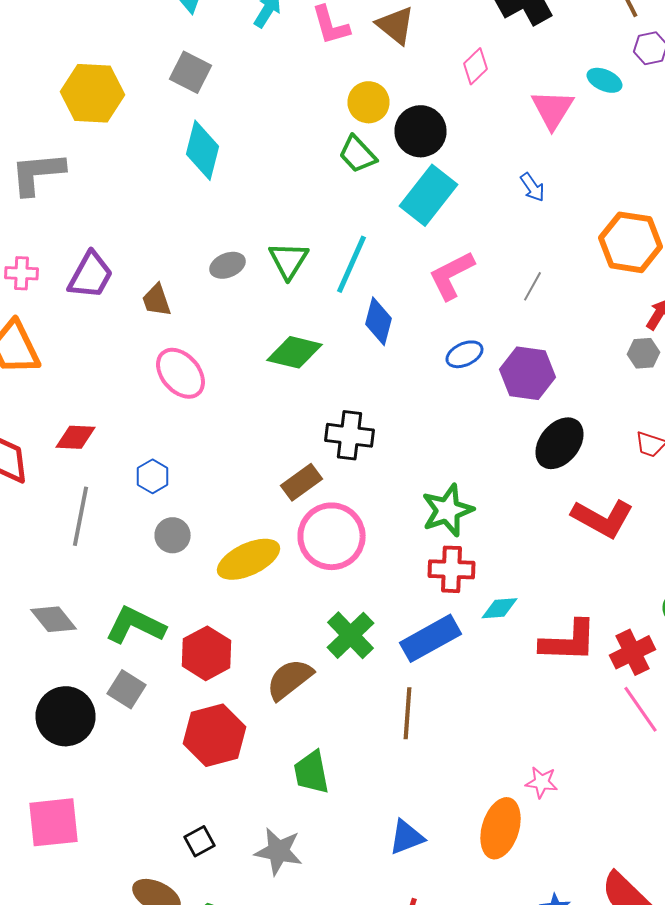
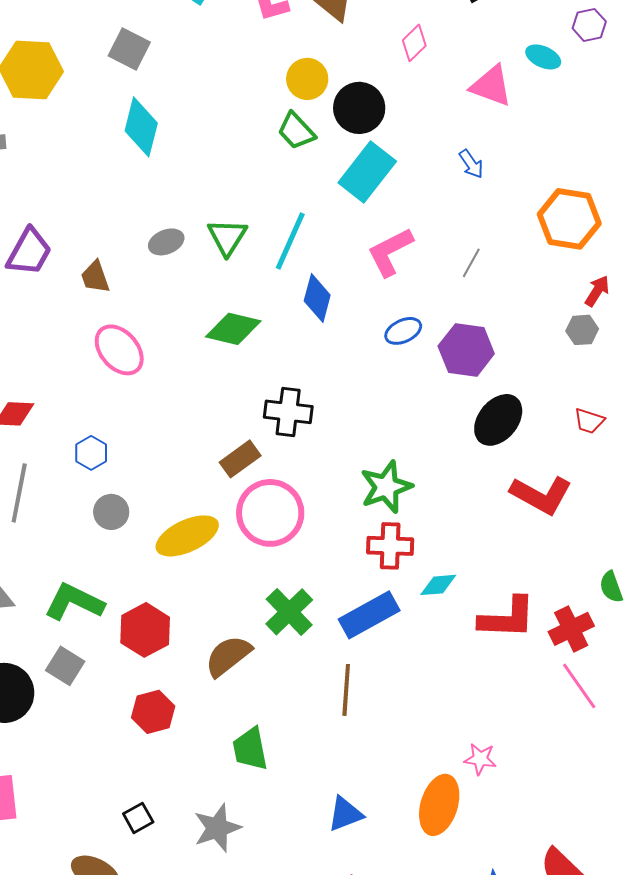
pink triangle: (552, 109) -> (491, 86), turned -42
red hexagon: (214, 735) -> (153, 712), size x0.7
gray star: (278, 851) -> (217, 828), turned -30

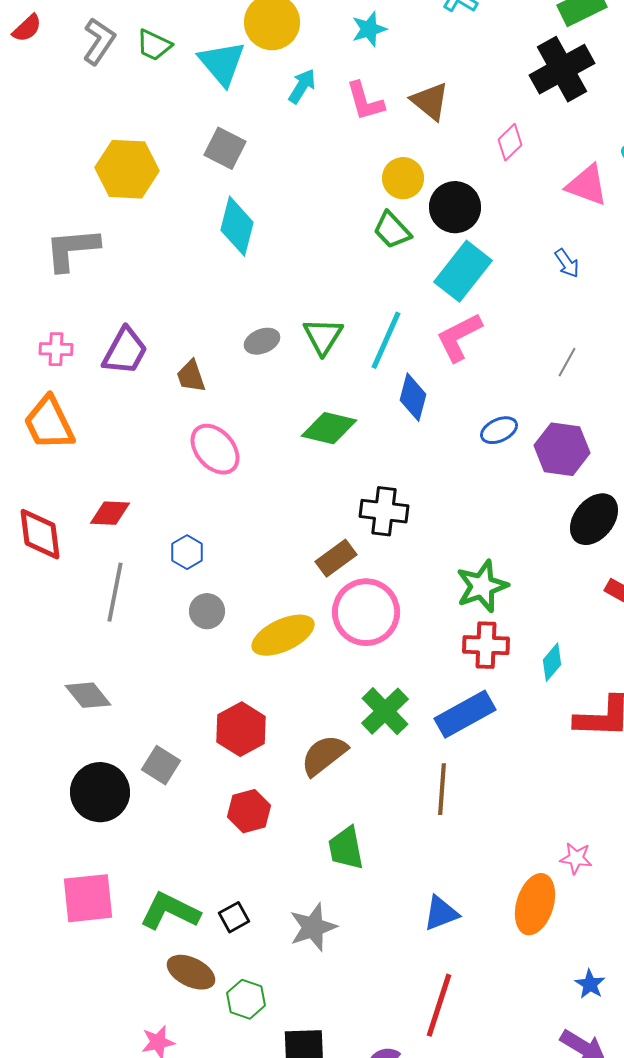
pink L-shape: (390, 252) -> (459, 337), moved
cyan diamond: (438, 585) -> (552, 662), moved, turned -45
green L-shape: (74, 602) -> (170, 911), moved

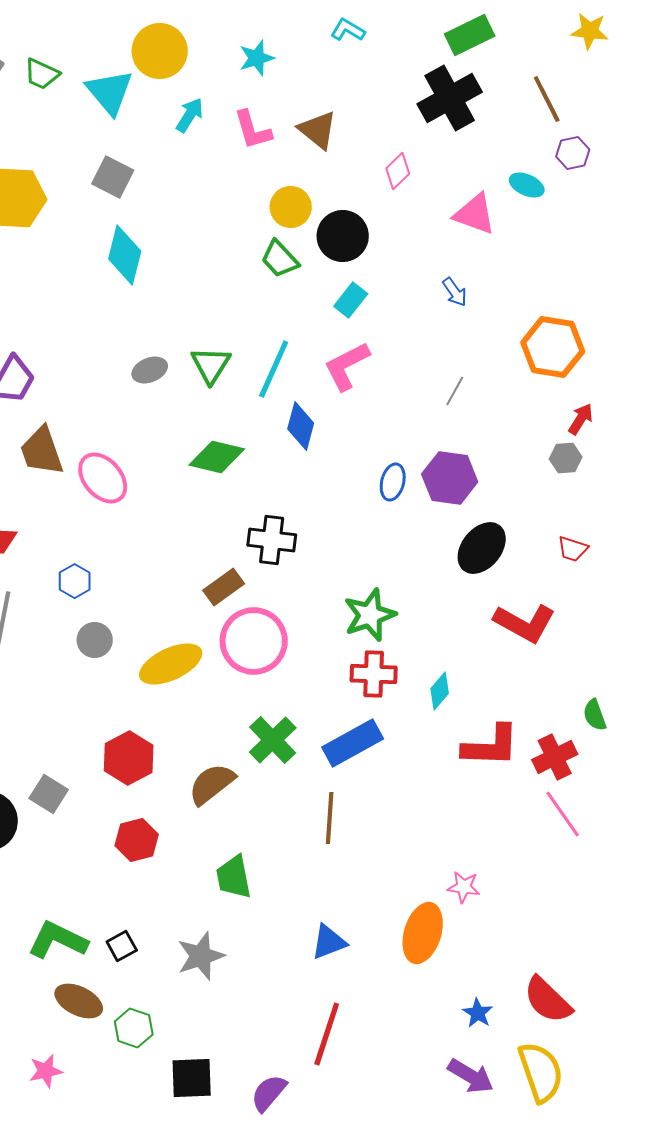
cyan rectangle: (463, 271) -> (351, 300), size x0.6
brown trapezoid: (191, 376) -> (42, 451), moved, size x1.5
blue ellipse: (499, 430) -> (393, 482), moved, turned -51

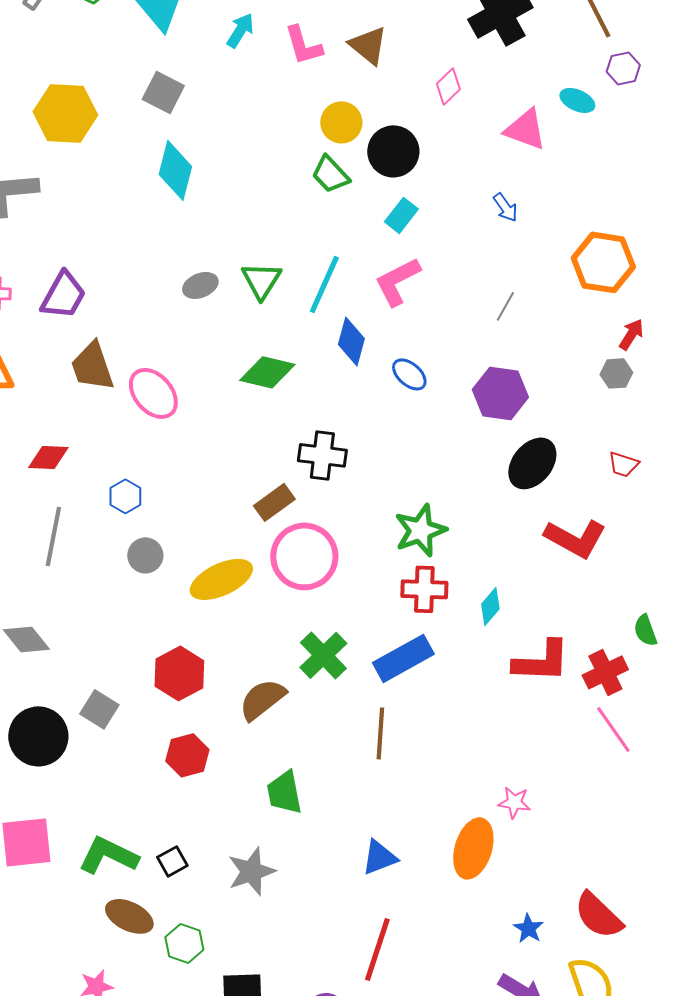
blue ellipse: (393, 482) -> (409, 374), moved, turned -63

